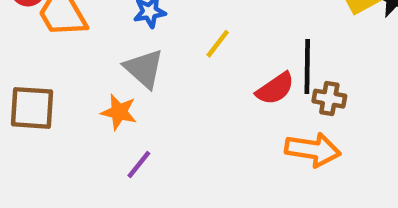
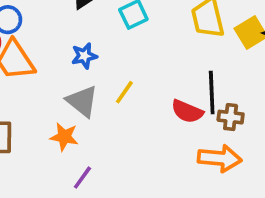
yellow line: (218, 44) -> (124, 92), moved
red semicircle: (275, 89) -> (187, 111), turned 60

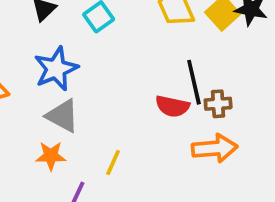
blue star: (84, 56) -> (56, 69), size x1.6
yellow line: (124, 92) -> (113, 162), moved

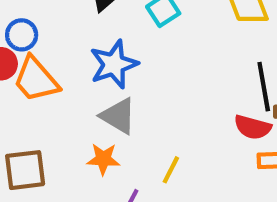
red semicircle: (172, 106) -> (253, 127), moved

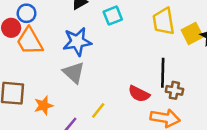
red semicircle: (253, 127) -> (139, 94), moved
orange star: (103, 159) -> (44, 105), moved, turned -30

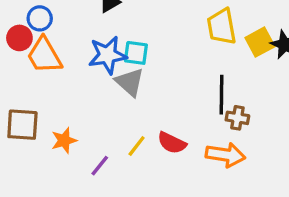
cyan square: (113, 16) -> (136, 53), moved, turned 30
gray triangle: (74, 73) -> (130, 82), moved
red semicircle: (139, 94) -> (172, 143), moved

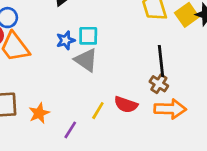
blue star: (107, 55) -> (66, 40), size x0.6
brown cross: (237, 118) -> (159, 84), moved, turned 30

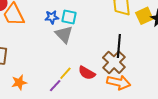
brown cross: (159, 84) -> (114, 62), size x1.6
orange star: (39, 113) -> (19, 82), moved
purple line: (70, 130) -> (55, 86), moved

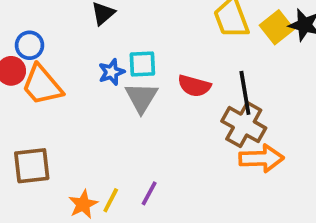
gray triangle: (64, 34) -> (141, 98), turned 30
yellow line: (65, 73) -> (111, 200), moved
red semicircle: (87, 73) -> (194, 86), moved

